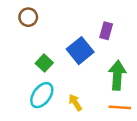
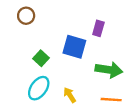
blue square: (80, 51) -> (74, 47), turned -35
green arrow: (117, 75) -> (109, 70), turned 95

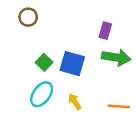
blue square: (74, 47) -> (72, 64), moved
green arrow: (109, 70) -> (116, 57), moved

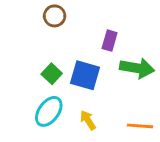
brown circle: (28, 17) -> (55, 16), moved
purple rectangle: (105, 31) -> (110, 41), moved

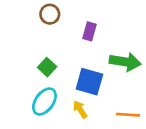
purple rectangle: (110, 41) -> (89, 31), moved
blue square: (85, 75) -> (89, 82), moved

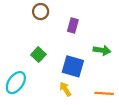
green arrow: (125, 62) -> (102, 50), size x0.7
cyan ellipse: (44, 101) -> (16, 83), moved

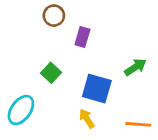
purple rectangle: (73, 26) -> (82, 37), moved
green arrow: (102, 50) -> (135, 67), turned -42

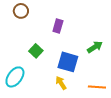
brown circle: (54, 16) -> (21, 11), moved

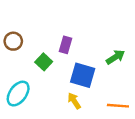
brown circle: (21, 11) -> (13, 41), moved
purple rectangle: (58, 26) -> (66, 45), moved

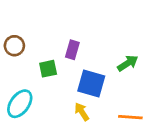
green square: (44, 62) -> (48, 69), turned 35

